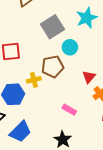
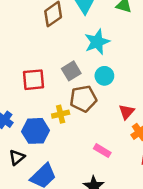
cyan star: (87, 18) -> (97, 42), moved
gray square: (52, 27) -> (71, 71), moved, size x0.7

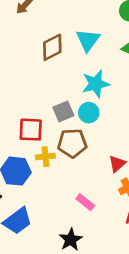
cyan circle: (104, 76) -> (89, 113), moved
red square: (34, 80) -> (31, 130), moved

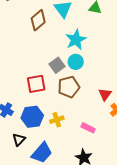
yellow cross: (45, 157) -> (57, 120), moved

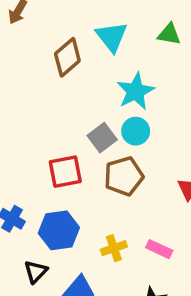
yellow cross: (57, 120) -> (114, 248), moved

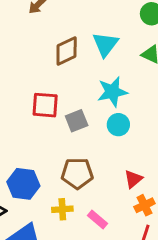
cyan circle: (136, 131) -> (118, 125), moved
red square: (65, 172) -> (45, 105), moved
brown pentagon: (124, 176) -> (77, 173), moved

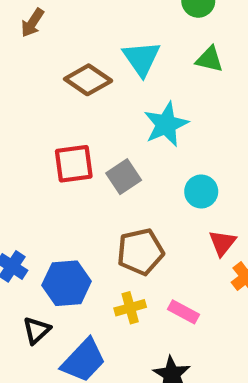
brown diamond: (67, 51) -> (88, 80), turned 72
cyan circle: (118, 125) -> (201, 191), moved

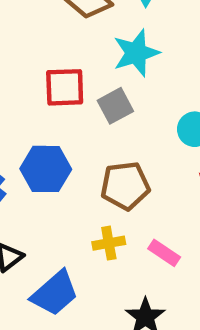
cyan star: (166, 124) -> (136, 53), moved
blue hexagon: (67, 283) -> (46, 169), moved

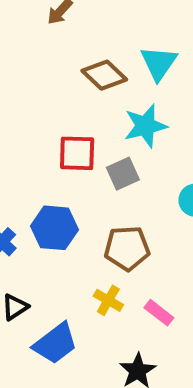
yellow cross: (109, 243) -> (108, 300), turned 36

